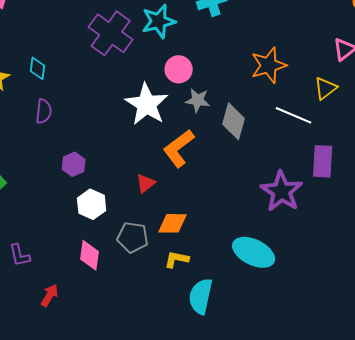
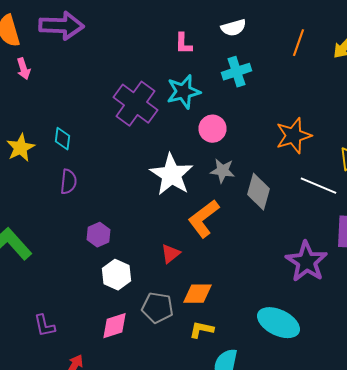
pink circle: (179, 69) -> (212, 129), moved
pink diamond: (90, 255) -> (114, 326), turned 64

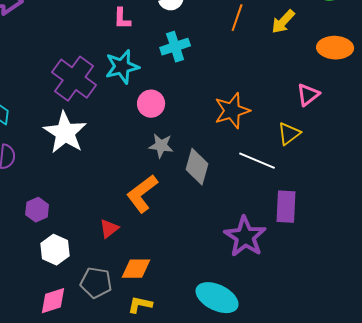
white star: (172, 175) -> (65, 133), moved

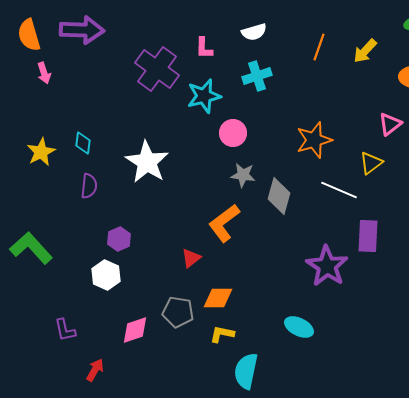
purple cross: (74, 79) -> (157, 69), moved
white hexagon: (55, 250) -> (106, 275), moved
cyan ellipse: (217, 298) -> (299, 327), size x0.7

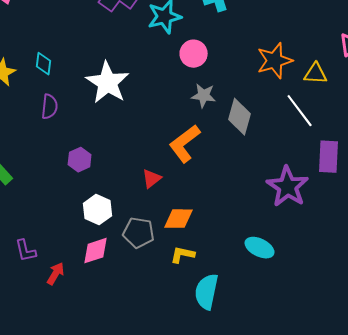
yellow triangle: (371, 163) -> (316, 74), moved, turned 40
white line: (339, 190) -> (300, 111), turned 30
white hexagon: (106, 275) -> (98, 210), moved
red arrow: (95, 370) -> (56, 274), moved

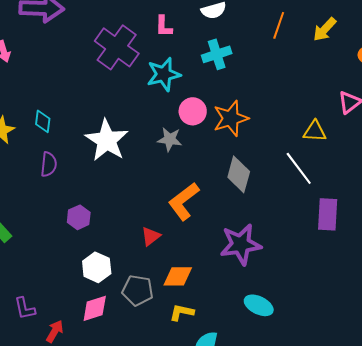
orange star: (275, 61) -> (231, 118), moved
gray star: (204, 96) -> (170, 139), moved
purple star: (288, 187) -> (241, 244), moved, turned 30

